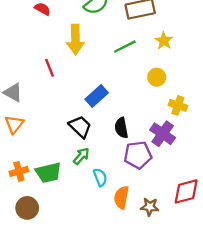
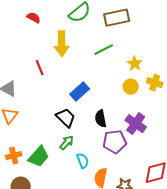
yellow star: (164, 41) -> (135, 64), moved
yellow circle: (157, 77) -> (131, 87), moved
yellow cross: (178, 105) -> (155, 83), moved
green trapezoid: (48, 173) -> (39, 157), turned -35

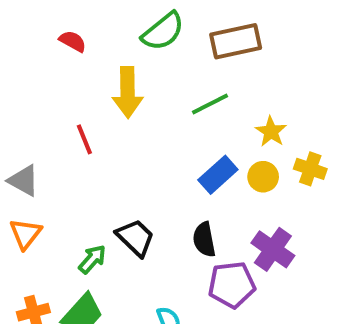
blue rectangle: (80, 92) -> (218, 175), moved
green arrow: (67, 143) -> (92, 259), moved

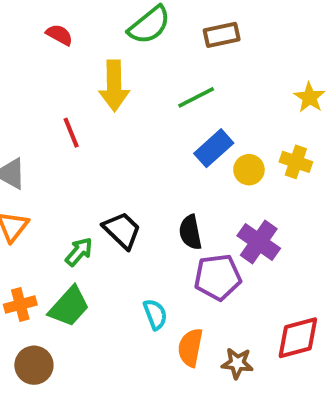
brown rectangle: (236, 41) -> (222, 35), size x0.7
yellow star: (271, 132) -> (310, 97), moved
blue rectangle: (218, 175) -> (214, 148), moved

